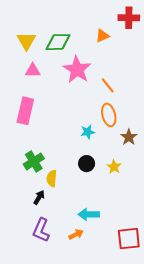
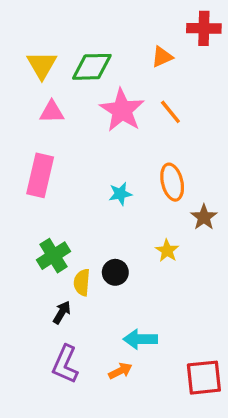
orange line: (108, 85) -> (170, 112), moved
cyan star: (88, 132) -> (120, 194), moved
black circle: (87, 164) -> (115, 272), moved
yellow star: (114, 167) -> (167, 251), moved

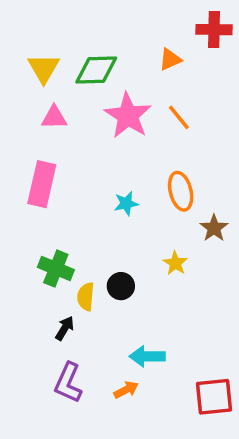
green cross: (53, 256) -> (56, 269), turned -36

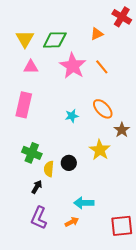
red cross: (214, 30) -> (122, 17), turned 30
orange ellipse: (181, 191) -> (103, 109), turned -30
yellow star: (175, 263) -> (100, 150), size x1.5

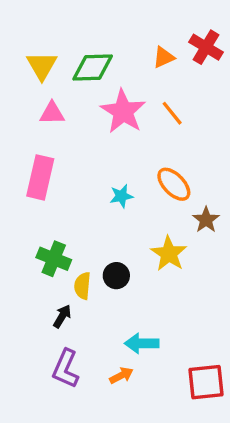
red cross: (122, 17) -> (206, 47), moved

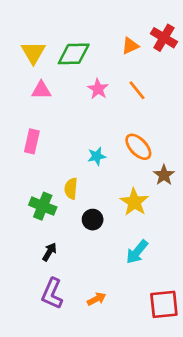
pink star: (123, 111) -> (98, 89), size x0.6
pink rectangle: (40, 177) -> (32, 141), size x0.7
yellow semicircle: (82, 286) -> (71, 189), moved
cyan arrow: (142, 343) -> (137, 252), moved, turned -50

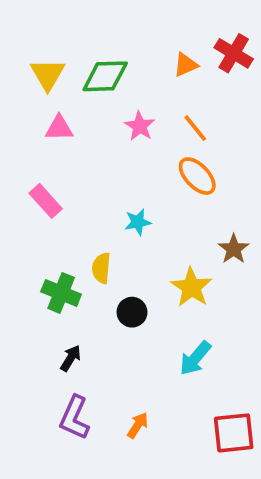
pink rectangle: (32, 141) -> (46, 201), turned -55
orange ellipse: (138, 147) -> (197, 176), moved
orange arrow: (97, 299) -> (138, 425), turned -30

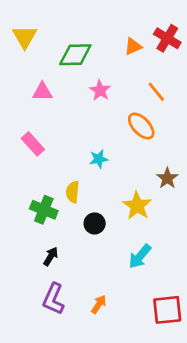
yellow triangle: (48, 74) -> (25, 37), moved
orange line: (195, 128) -> (156, 92), moved

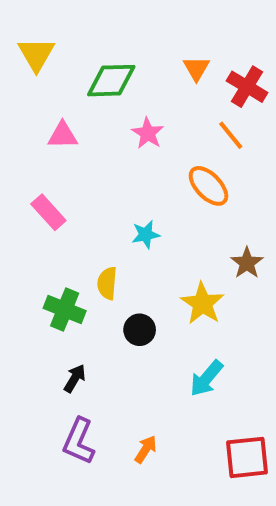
red cross: (167, 38) -> (247, 87), moved
orange triangle: (133, 47) -> (196, 68), turned -36

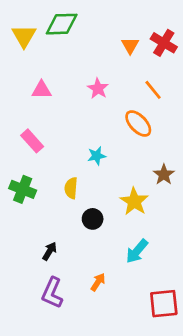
green diamond: (111, 81) -> (62, 24), moved
red cross: (247, 87) -> (164, 43), moved
green cross: (65, 310) -> (23, 189), moved
orange arrow: (146, 449) -> (98, 282), moved

